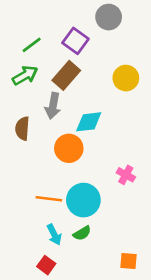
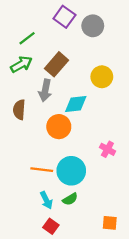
gray circle: (109, 17) -> (93, 26), moved
purple square: (75, 41) -> (64, 17), moved
yellow circle: (126, 78) -> (102, 77), moved
red square: (46, 265) -> (51, 226), moved

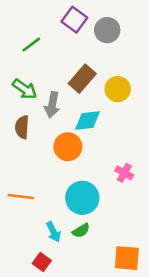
green arrow: (21, 64) -> (25, 89), moved, turned 65
brown rectangle: (57, 64) -> (82, 79), moved
orange line: (42, 170) -> (21, 196), moved
orange square: (110, 223) -> (127, 258), size x1.5
red square: (51, 226) -> (42, 262), moved

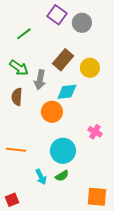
red square: (42, 262) -> (12, 200), moved, turned 32

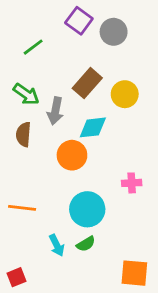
pink cross: (95, 132) -> (132, 183), turned -32

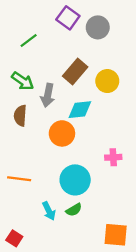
red square: (17, 277) -> (14, 238), turned -35

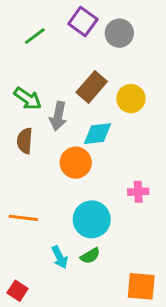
green line: (29, 41) -> (35, 36), moved

